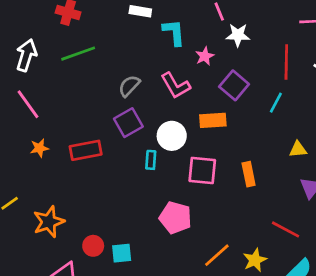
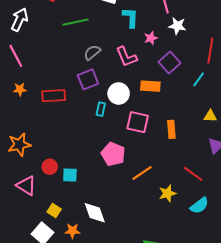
green line: (78, 54) -> (75, 22), moved
orange line: (217, 255) -> (142, 173), moved

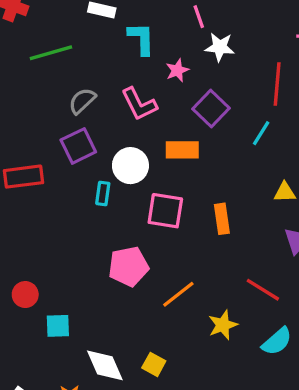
pink pentagon: (113, 154) -> (129, 266), turned -30
cyan square: (70, 175) -> (58, 326), moved
yellow square: (54, 210) -> (154, 364), moved

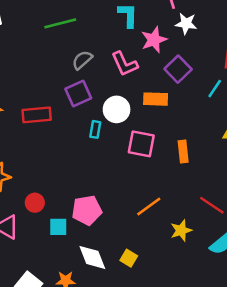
pink star: (177, 70) -> (154, 40), size x1.5
pink pentagon: (129, 266) -> (87, 210), moved

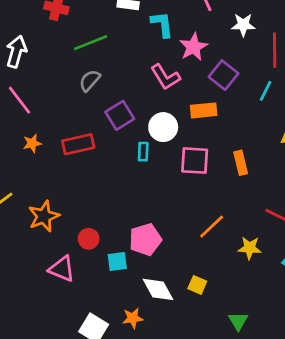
white star: (186, 23) -> (243, 25), moved
gray semicircle: (82, 60) -> (90, 81), moved
yellow star: (181, 230) -> (250, 248), turned 30

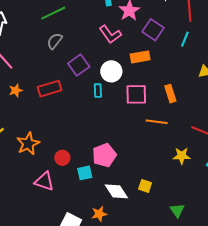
orange line: (212, 227) -> (157, 122), moved, turned 55

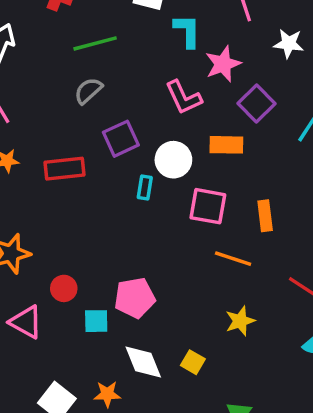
yellow star: (182, 156) -> (240, 321), moved, turned -30

